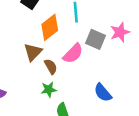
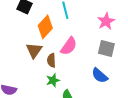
gray square: (95, 39) -> (106, 48), moved
brown semicircle: (51, 67) -> (51, 60), turned -144

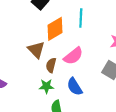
brown triangle: (34, 50) -> (36, 50), turned -36
blue semicircle: (100, 76) -> (75, 87), moved

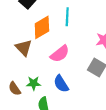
brown semicircle: (51, 65) -> (15, 89), moved, turned -48

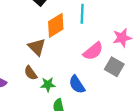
pink semicircle: (60, 54) -> (93, 51), moved
brown semicircle: (15, 89) -> (31, 73), moved

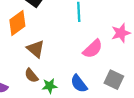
orange diamond: (56, 25) -> (17, 23), moved
gray square: (114, 67) -> (114, 80), moved

